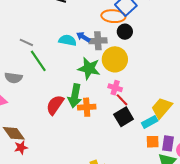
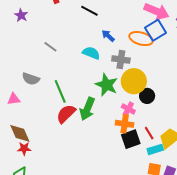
black circle: (125, 32) -> (147, 96), moved
blue arrow: (83, 37) -> (108, 36), moved
green line: (38, 61) -> (60, 91), moved
red line: (122, 100) -> (149, 133), moved
orange cross: (87, 107) -> (125, 124), moved

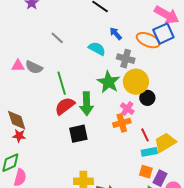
pink triangle: (14, 99) -> (18, 66), moved
green arrow: (87, 109) -> (87, 104), turned -30
orange cross: (125, 124) -> (122, 123), turned -30
black square: (131, 139) -> (78, 134), moved

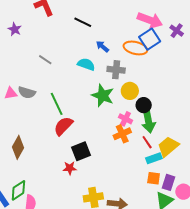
yellow circle: (136, 82) -> (130, 91), size x0.7
green arrow: (87, 104) -> (148, 121), moved
brown diamond: (17, 120) -> (18, 147), turned 55
red star: (19, 136) -> (70, 168), moved

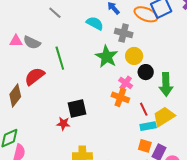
green arrow: (148, 121) -> (166, 84), moved
red semicircle: (63, 126) -> (35, 76), moved
orange cross: (122, 134) -> (120, 97), turned 36

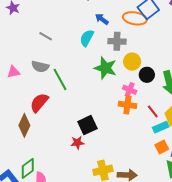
cyan semicircle: (95, 23) -> (87, 38), turned -78
gray semicircle: (32, 42) -> (40, 67), moved
orange square: (145, 146) -> (162, 147), turned -32

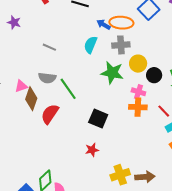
orange ellipse: (135, 18) -> (121, 23), moved
brown diamond: (24, 125) -> (31, 99), moved
black square: (87, 125) -> (98, 118), moved, turned -36

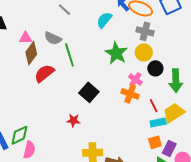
gray cross: (121, 45) -> (145, 31), moved

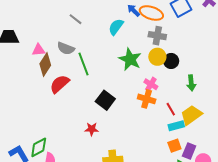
black circle: (155, 68) -> (171, 61), moved
green arrow: (176, 81) -> (191, 83), size x0.7

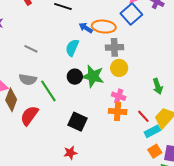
black circle: (171, 61) -> (75, 77), moved

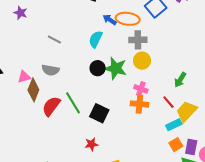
green arrow: (158, 86) -> (180, 80), turned 49
green line: (48, 91) -> (73, 103), moved
red line: (143, 116) -> (168, 102), moved

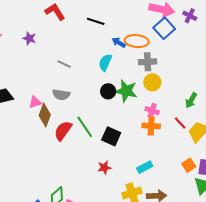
cyan rectangle: (174, 125) -> (145, 167), moved

